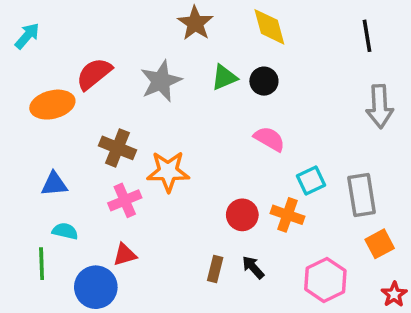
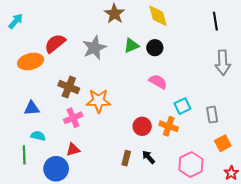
gray rectangle: (362, 195) -> (212, 115), size x0.7

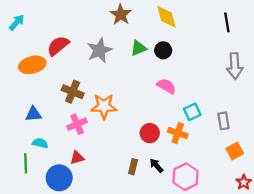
pink hexagon: (191, 165) -> (186, 177), moved

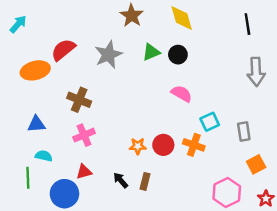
orange star: (104, 106) -> (138, 146), moved, size x0.6
black arrow: (156, 166) -> (121, 180), moved
pink hexagon: (186, 177) -> (227, 192), moved

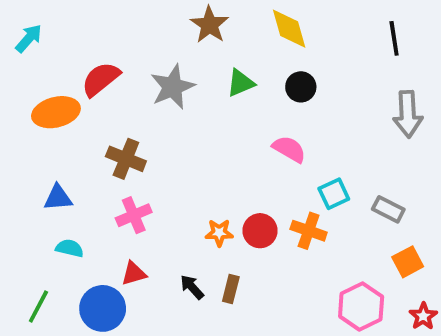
black circle: (178, 55) -> (301, 87), moved
gray rectangle: (244, 131) -> (388, 209), turned -54
green line: (28, 178) -> (38, 306), moved, turned 30

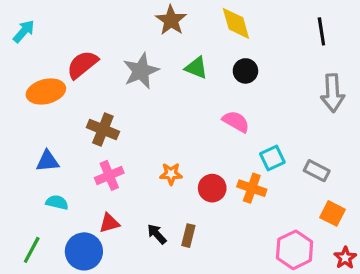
green triangle: (241, 83) -> (196, 68), turned 45
orange star: (219, 233) -> (171, 174), moved
orange square: (408, 262) -> (333, 213), turned -35

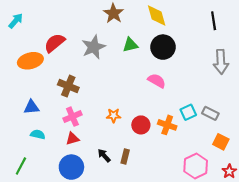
green triangle: (196, 68) -> (130, 45), turned -35
black circle: (245, 71) -> (163, 47), size x1.5
cyan square: (272, 158) -> (188, 112), moved
red triangle: (109, 223) -> (72, 139), moved
blue circle: (84, 251) -> (71, 167), moved

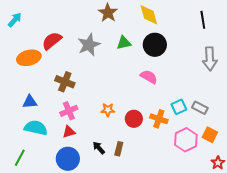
cyan semicircle: (38, 134) -> (36, 128), size x1.6
pink hexagon: (196, 166) -> (186, 140), moved

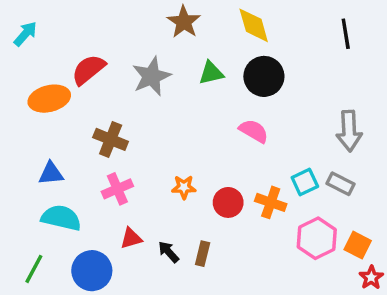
gray arrow: (210, 59) -> (349, 131), moved
red triangle: (69, 132) -> (131, 238), moved
orange square: (210, 135) -> (358, 245), moved
blue circle: (68, 159) -> (92, 271), moved

